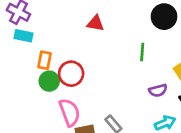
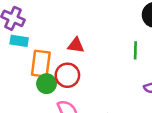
red triangle: (95, 23) -> (76, 45), moved
orange rectangle: (44, 60) -> (41, 64), size x1.5

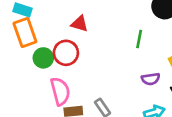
orange rectangle: (41, 64) -> (25, 32), moved, turned -36

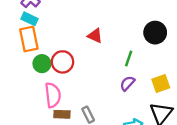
red triangle: (79, 24) -> (95, 36), moved
purple semicircle: (151, 79) -> (127, 83), moved, turned 133

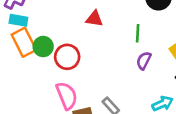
green circle: (42, 64) -> (43, 47), moved

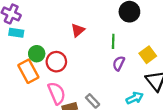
red triangle: (94, 19) -> (78, 30), turned -48
orange rectangle: (24, 42) -> (28, 71), moved

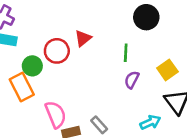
red circle: (56, 62) -> (57, 51), moved

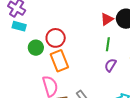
red triangle: (83, 38) -> (107, 19), moved
orange rectangle: (22, 87) -> (59, 61), moved

